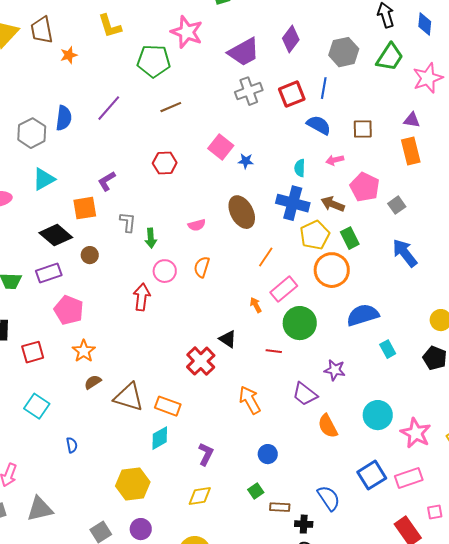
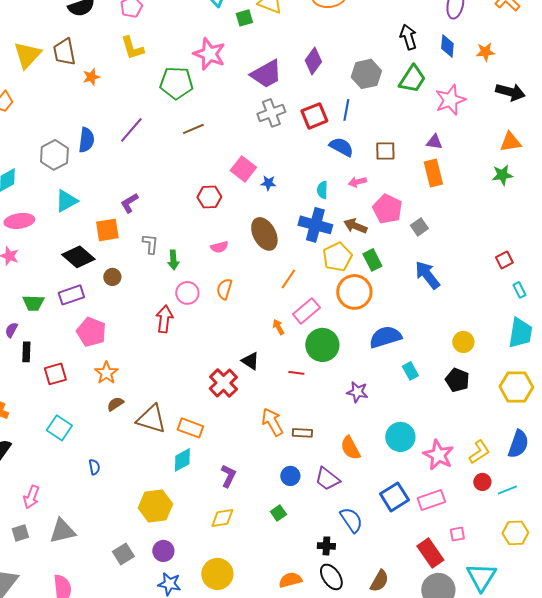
red hexagon: (165, 163) -> (209, 197), moved
purple trapezoid: (305, 394) -> (327, 479), moved
brown rectangle: (280, 507) -> (302, 433), moved

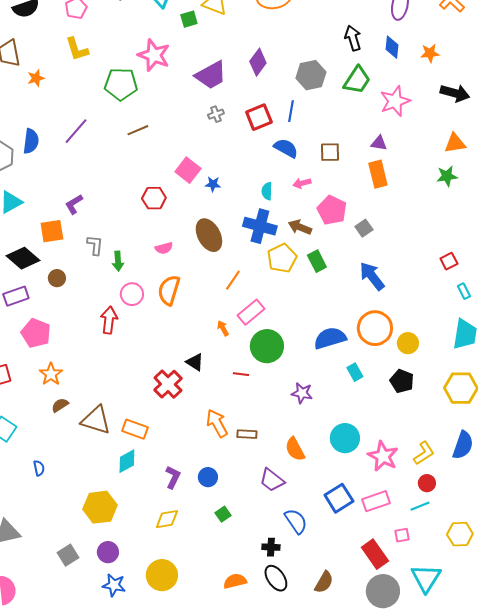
gray cross: (271, 113) -> (216, 114), size x0.6
orange semicircle: (224, 289) -> (169, 290), size x1.4
orange circle: (354, 292) -> (375, 328), moved
blue circle: (290, 476) -> (208, 477), moved
cyan line: (507, 490) -> (420, 506), moved

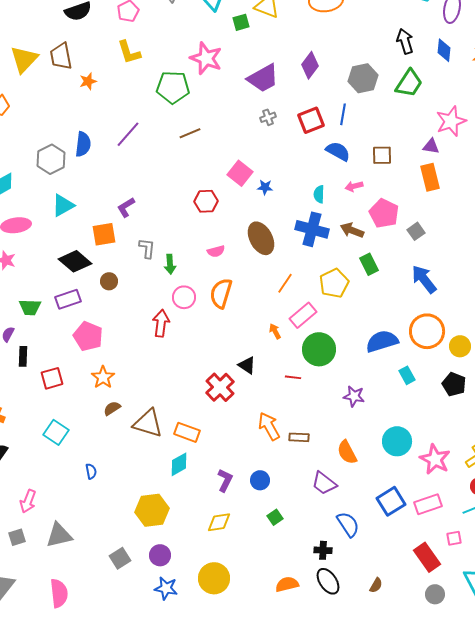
pink star: (395, 101) -> (451, 121), moved
yellow pentagon: (282, 258) -> (334, 283), moved
brown semicircle: (324, 582) -> (376, 585), size x0.7
gray circle: (383, 591) -> (435, 594), size x0.6

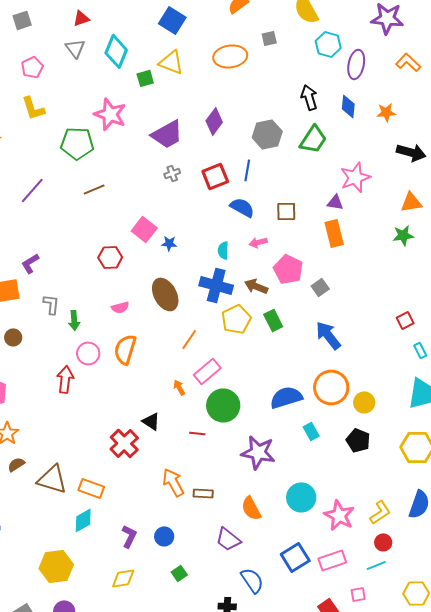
yellow pentagon: (334, 283) -> (236, 319), moved
purple star: (354, 396) -> (258, 452), size x1.6

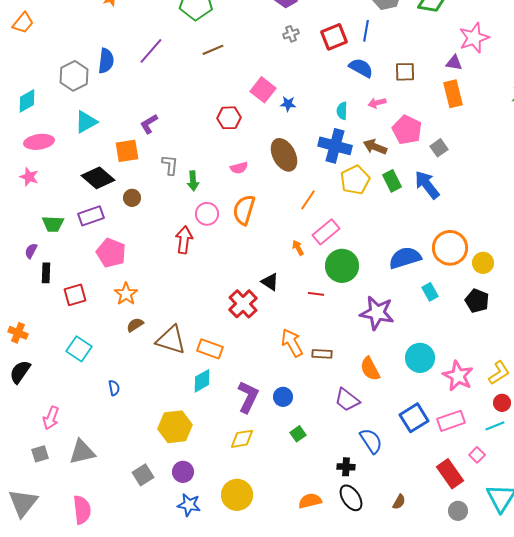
blue arrow: (328, 335) -> (427, 185), moved
purple L-shape: (129, 536) -> (248, 397), size x1.4
pink square: (358, 594) -> (477, 455), turned -35

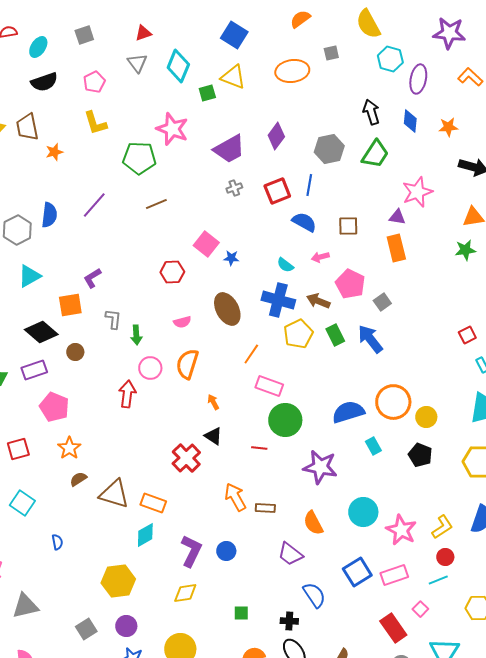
cyan semicircle: (342, 111) -> (285, 265), turned -54
pink rectangle: (326, 232) -> (269, 386), turned 60
orange arrow: (298, 248) -> (213, 402), moved
green square: (298, 434) -> (241, 613), moved, turned 35

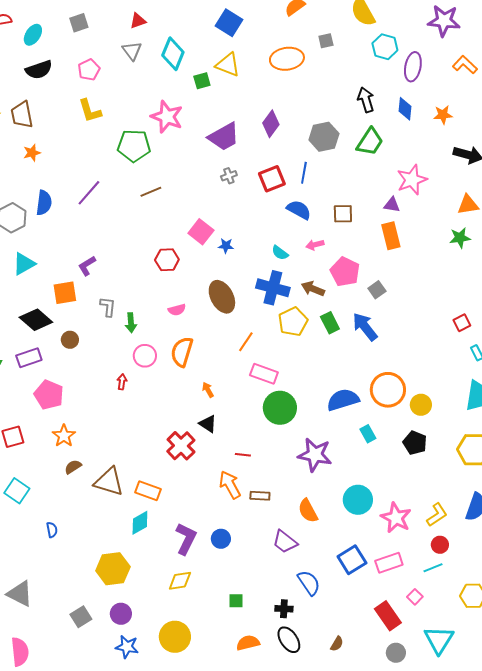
orange star: (54, 152) -> (32, 153), moved
red arrow: (127, 394) -> (122, 382), size x0.6
red line: (259, 448) -> (243, 455), moved
gray triangle: (25, 606) -> (20, 594), turned 40

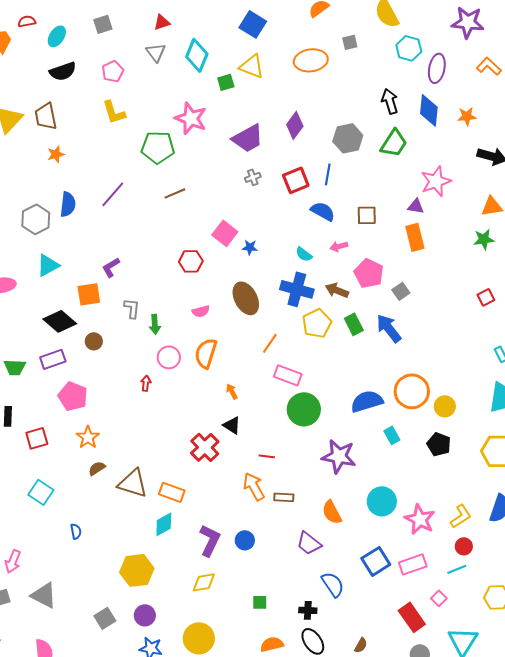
blue diamond: (405, 109) -> (429, 110), size x1.4
red square: (462, 323) -> (486, 297), moved

